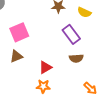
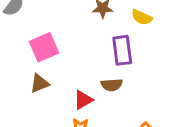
purple rectangle: (71, 34) -> (122, 50), turned 30
brown semicircle: (76, 58) -> (112, 85), moved

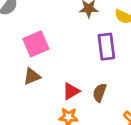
brown semicircle: (112, 85) -> (100, 93), moved, turned 114

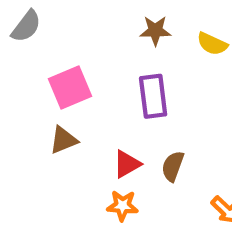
purple rectangle: (106, 47) -> (153, 96), moved

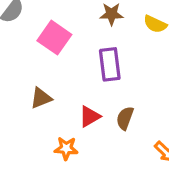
pink square: (70, 88) -> (54, 38), moved, turned -32
orange star: (122, 206) -> (66, 148), moved

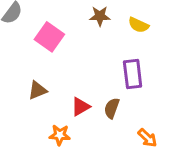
purple rectangle: (110, 64) -> (133, 74), moved

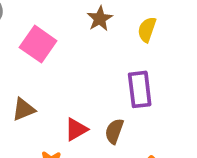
brown star: (100, 16) -> (100, 19), turned -30
yellow semicircle: (138, 25) -> (147, 30), turned 84

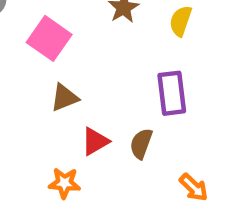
brown triangle: (24, 109) -> (64, 98), moved

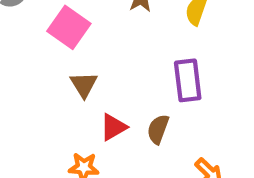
brown triangle: (64, 98) -> (84, 85), turned -40

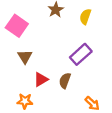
purple rectangle: (188, 80) -> (81, 54), turned 55

